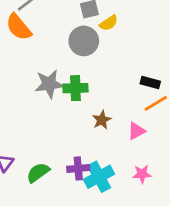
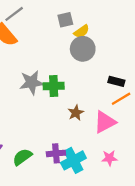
gray circle: (84, 41) -> (83, 49), moved
pink triangle: (136, 131) -> (105, 122), size x1.5

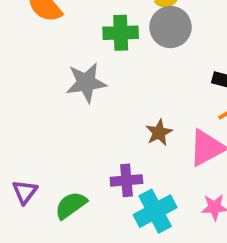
green cross: (54, 86) -> (121, 33), moved
purple cross: (56, 153) -> (126, 180), moved

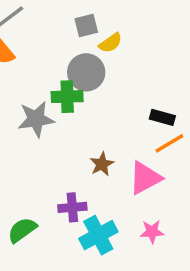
gray circle: (170, 27) -> (86, 72), moved
green cross: (121, 33) -> (67, 97), moved

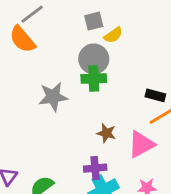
green cross: (67, 97) -> (94, 79), moved
brown star: (102, 164) -> (106, 133), turned -30
purple cross: (72, 207) -> (95, 168), moved

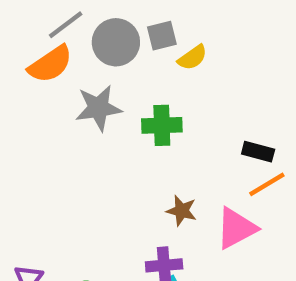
orange semicircle: (22, 39) -> (50, 64), turned -84
gray circle: (94, 59) -> (116, 42), moved
gray star: (53, 97) -> (98, 108), moved

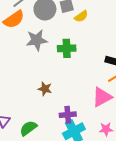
brown star: (182, 211) -> (45, 89), moved

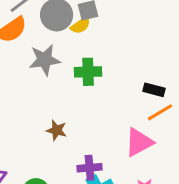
yellow semicircle: (81, 16) -> (81, 25), moved

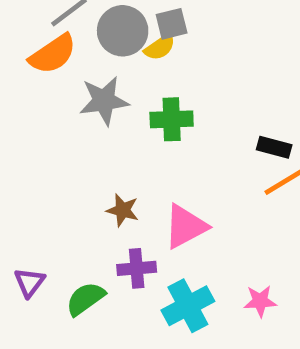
pink triangle: (139, 142) -> (186, 227), moved
purple cross: (90, 168) -> (137, 268), moved

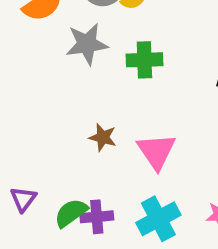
pink triangle: (186, 227) -> (156, 151), turned -36
purple cross: (137, 268) -> (97, 217), moved

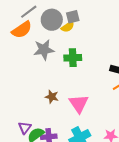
purple triangle: (23, 199) -> (25, 128), moved

